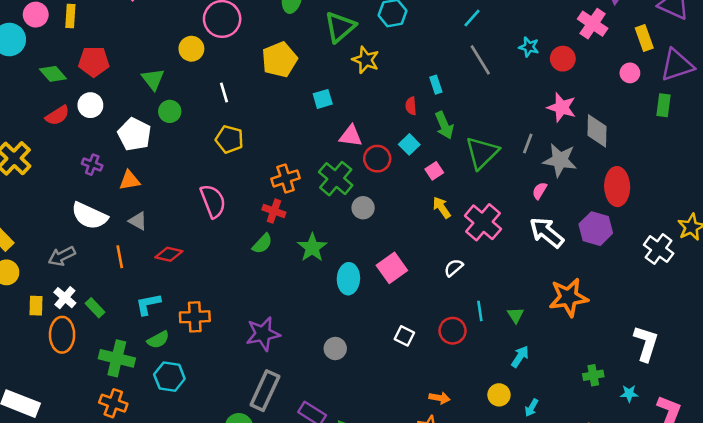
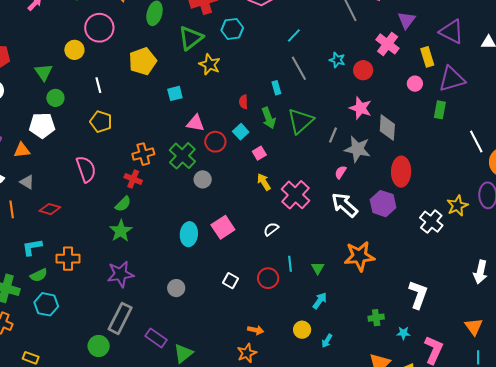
cyan rectangle: (436, 85) -> (276, 88), moved
white pentagon: (134, 134) -> (42, 125), moved, turned -30
green triangle: (482, 153) -> (300, 121), moved
green star: (312, 248) -> (121, 231), moved

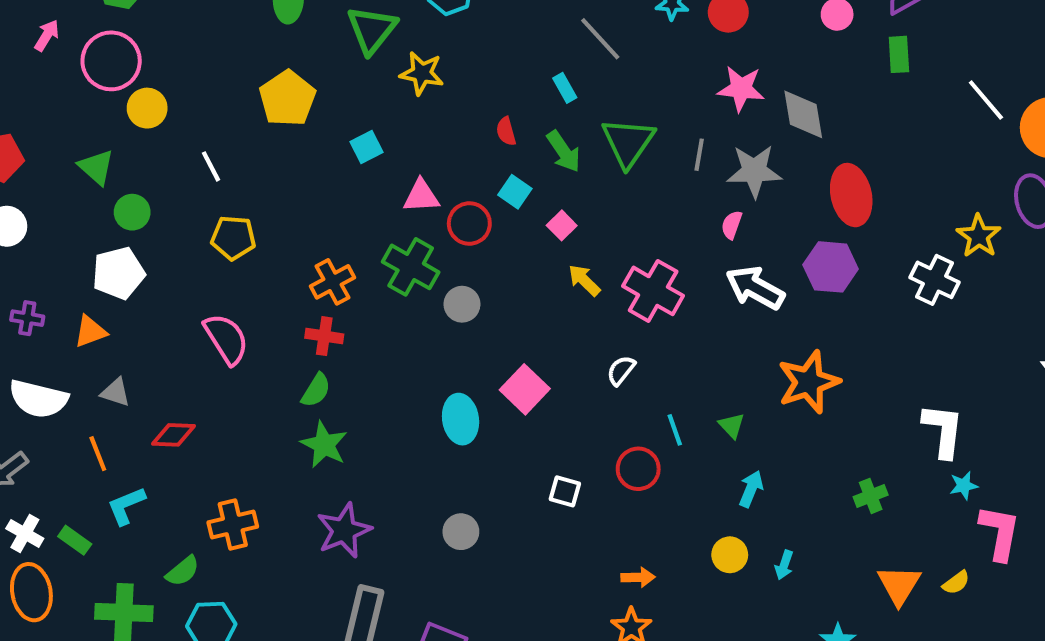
pink circle: (99, 28) -> (111, 61), moved
cyan L-shape: (32, 247) -> (126, 506), moved
cyan star: (403, 333) -> (964, 486), moved

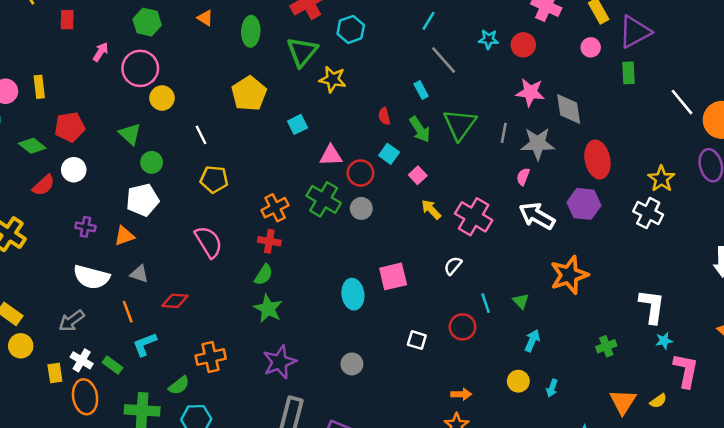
yellow star: (979, 236) -> (661, 179), moved
gray circle: (462, 304) -> (361, 208), moved
pink square: (525, 389) -> (393, 276), turned 32

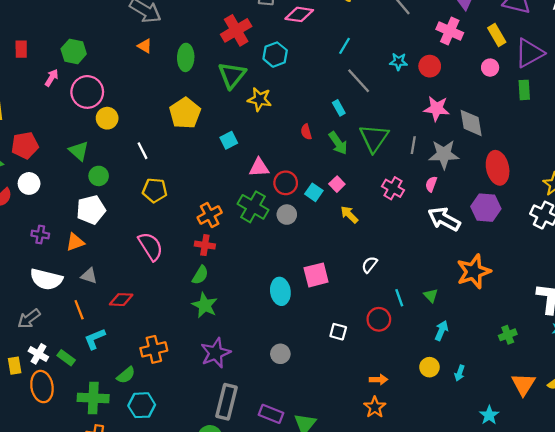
green hexagon: (147, 22) -> (74, 51), moved
cyan square: (389, 154) -> (314, 192), moved
pink cross: (474, 217) -> (393, 188), moved, size x0.7

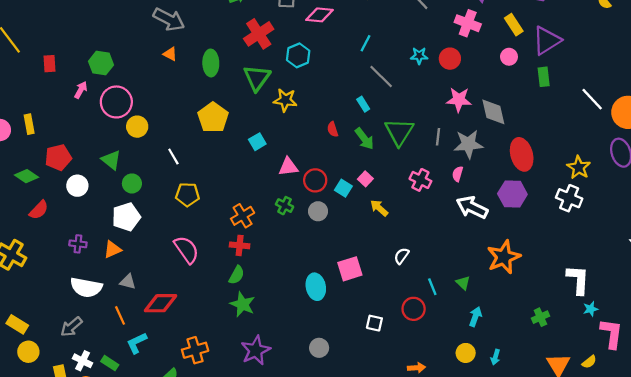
white circle: (29, 183) -> (77, 186), moved
green cross: (253, 207) -> (285, 206), size x0.6
red diamond: (121, 300) -> (160, 303), size x1.4

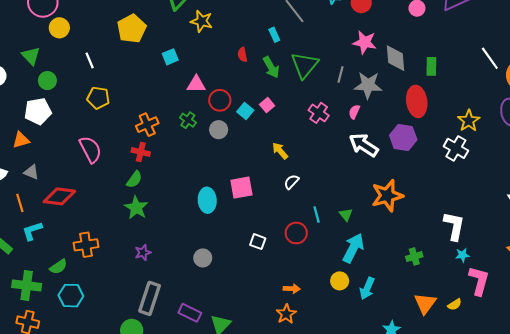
green rectangle: (544, 77) -> (431, 66), moved
yellow arrow: (379, 208) -> (280, 151), moved
cyan arrow: (475, 317) -> (353, 248), size x1.6
purple star: (256, 350) -> (143, 253), size x0.6
cyan arrow: (495, 357) -> (367, 288), size x1.5

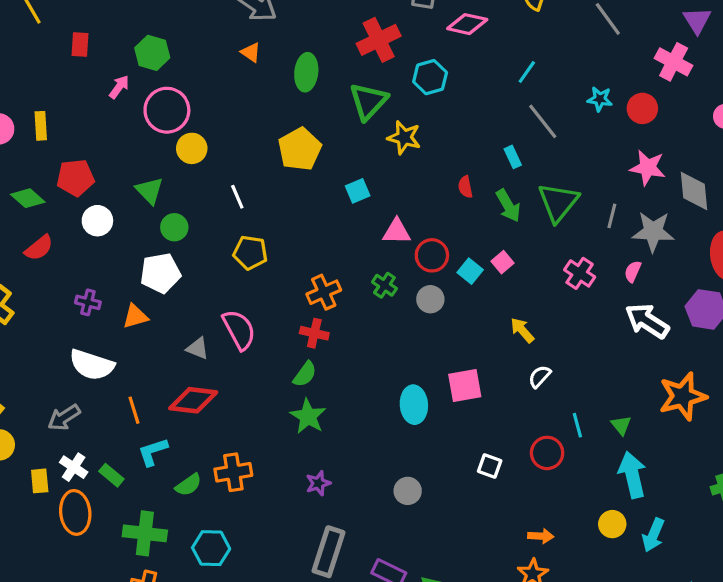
gray triangle: (31, 172) -> (198, 348), moved
cyan arrow: (353, 248) -> (632, 475), turned -40
green semicircle: (58, 267) -> (188, 485), moved

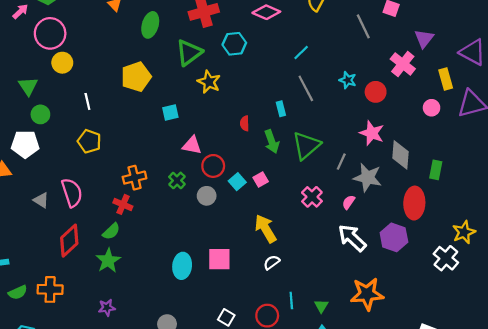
yellow arrow: (522, 330) -> (266, 229), size x1.5
red diamond: (193, 400) -> (69, 241), moved, turned -60

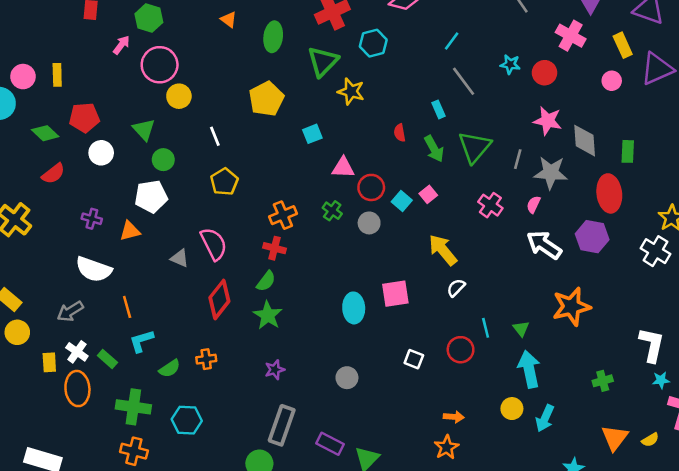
yellow pentagon: (89, 141) -> (224, 182), turned 30
orange cross: (50, 289) -> (206, 359), size x0.7

